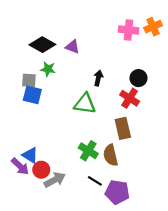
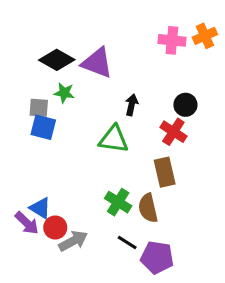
purple triangle: (73, 47) -> (97, 63), size x1.6

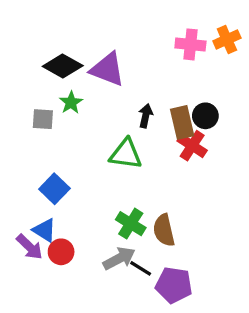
green star: (64, 93) -> (71, 103), turned 30
blue square: (43, 127) -> (54, 189), moved, turned 30
brown rectangle: (165, 172) -> (182, 122), moved
gray arrow: (73, 241) -> (119, 258), moved

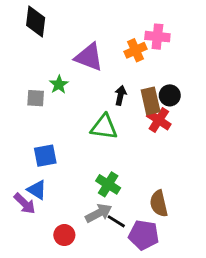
orange cross: (227, 39) -> (136, 50), moved
black diamond: (63, 66) -> (36, 22), moved, turned 68
blue square: (54, 189) -> (45, 156), turned 35
brown semicircle: (164, 230) -> (159, 204), moved
red circle: (61, 252) -> (64, 235), moved

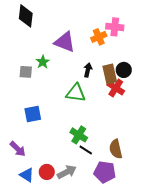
blue triangle: (37, 190) -> (27, 175), moved
gray arrow: (99, 213) -> (67, 172), moved
black line: (116, 221) -> (86, 150), moved

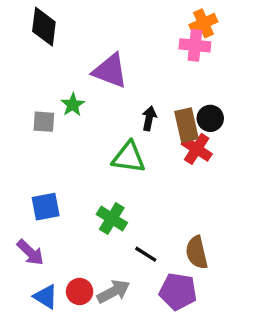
orange cross: (99, 37) -> (203, 23), moved
blue square: (33, 114) -> (46, 207), moved
green cross: (79, 135) -> (112, 218), moved

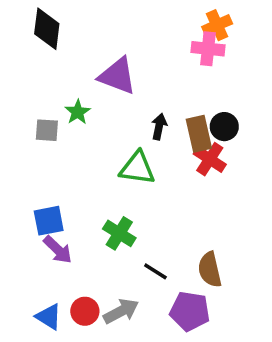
purple arrow: (30, 252) -> (58, 250), moved

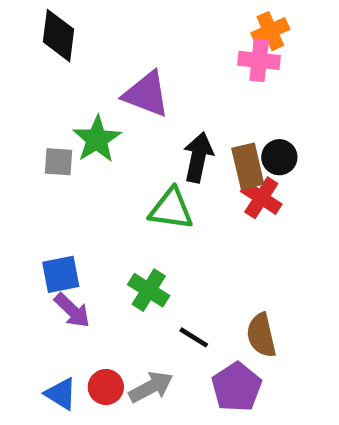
green star: (78, 112) -> (97, 139), size x1.5
black arrow: (159, 127) -> (198, 157), size x1.5
purple pentagon: (190, 311) -> (237, 387), turned 30

